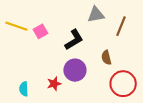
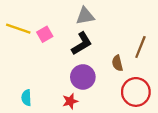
gray triangle: (96, 15) -> (85, 16), moved
brown line: (121, 26) -> (140, 47), moved
red star: (54, 84) -> (70, 101), moved

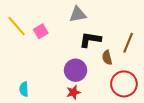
yellow line: (18, 29) -> (17, 26), turned 30
black L-shape: (82, 44) -> (90, 40), moved, turned -140
red star: (70, 101) -> (73, 92), moved

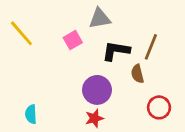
pink square: (41, 31) -> (73, 40), moved
brown line: (128, 43) -> (151, 47), moved
red circle: (124, 84) -> (159, 107), size x0.7

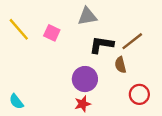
pink square: (73, 40) -> (52, 33), moved, turned -35
brown line: (151, 47) -> (132, 41), turned 30
cyan semicircle: (31, 114) -> (16, 101), moved, turned -35

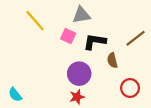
yellow line: (19, 29) -> (35, 21), moved
pink square: (52, 33) -> (68, 36), moved
brown line: (132, 41) -> (136, 38), moved

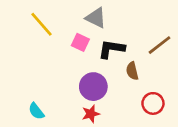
gray triangle: (81, 15) -> (96, 18), turned 36
cyan semicircle: (15, 95) -> (36, 111), moved

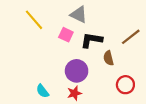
cyan semicircle: (36, 111) -> (43, 91), moved

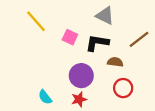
gray triangle: (79, 15) -> (105, 16), moved
brown semicircle: (108, 58) -> (115, 62), turned 112
red circle: (125, 85) -> (123, 88), moved

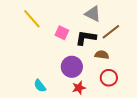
brown line: (139, 39) -> (111, 32), moved
red star: (79, 99) -> (79, 88), moved

